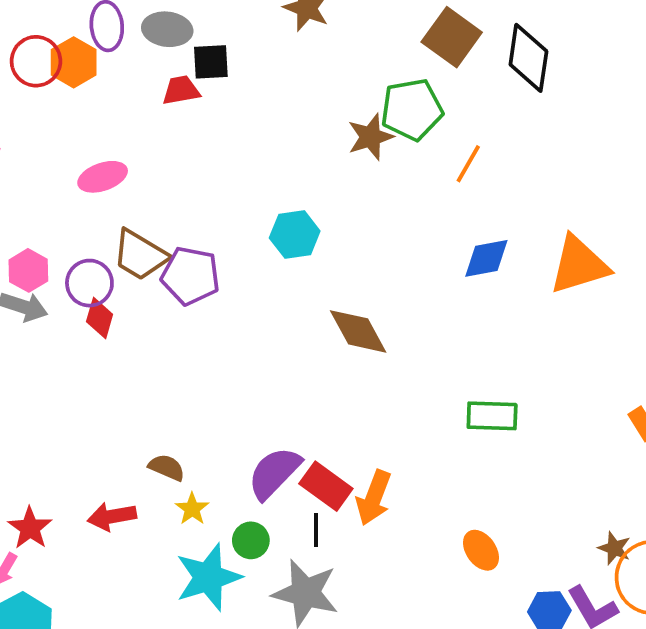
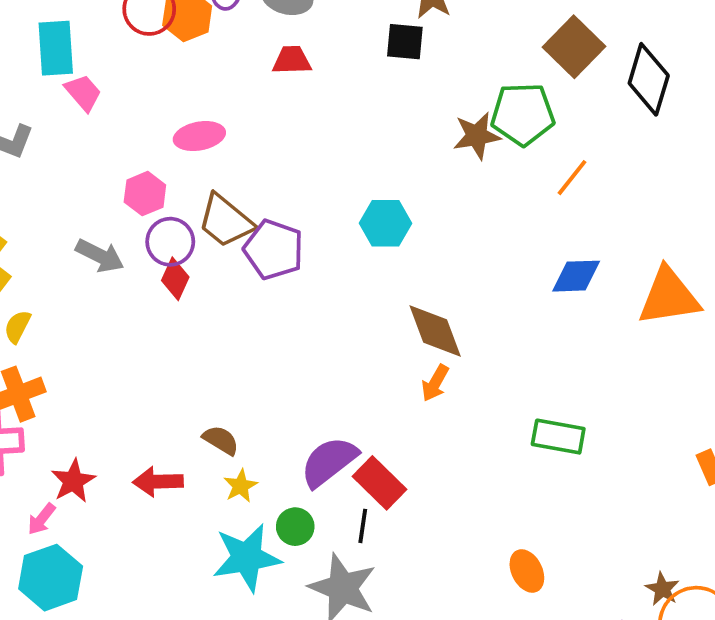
black square: (211, 62) -> (405, 42), moved
pink hexagon: (28, 270) -> (145, 194), moved
orange arrow: (374, 498) -> (435, 383), moved, size x0.7

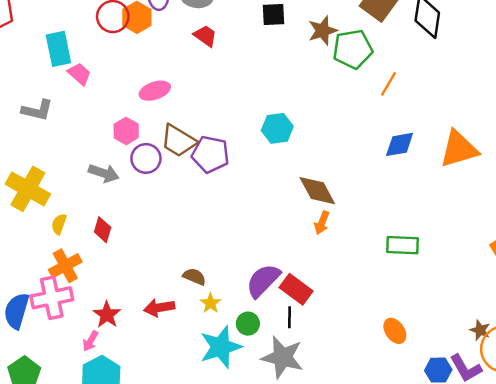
red trapezoid: (292, 60) -> (205, 36), turned 45
brown star: (477, 136) -> (323, 31), moved
red diamond: (175, 279) -> (103, 230), moved

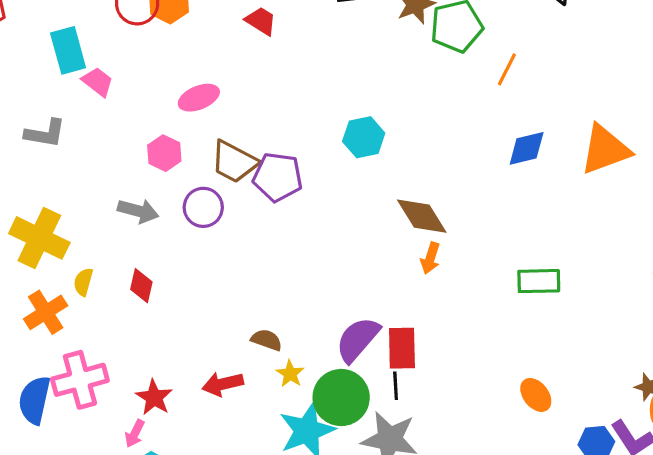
purple circle: (146, 158) -> (203, 207), moved
orange cross: (65, 266) -> (46, 312), moved
red rectangle: (296, 289) -> (402, 348), turned 56
green circle: (248, 324) -> (341, 398), size x1.8

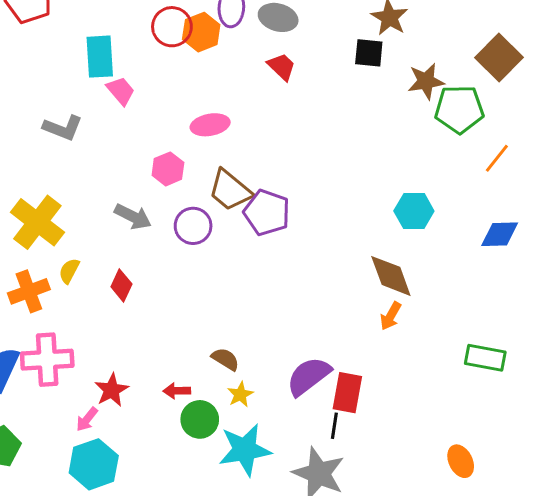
cyan hexagon: (364, 137) -> (414, 211), moved
red arrow: (223, 384) -> (177, 391), size x0.7
green circle: (341, 398) -> (200, 419), moved, size x0.7

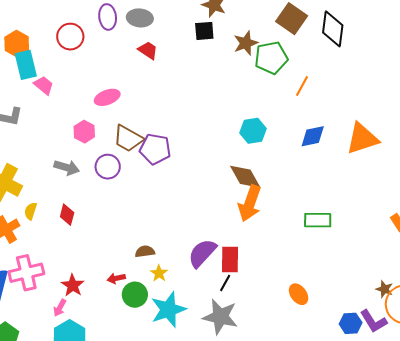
orange hexagon: (201, 32) -> (17, 44), moved
orange arrow: (391, 316) -> (250, 203), size x1.8
brown semicircle: (225, 359) -> (145, 251), turned -30
black line: (334, 426) -> (225, 283), turned 30
orange ellipse: (461, 461) -> (299, 294), moved

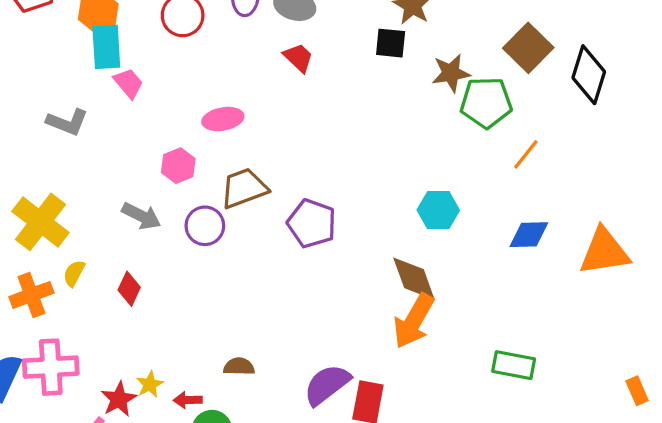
brown trapezoid: (128, 139) -> (244, 188), turned 120
purple pentagon: (155, 149) -> (312, 223), moved
yellow star: (159, 273) -> (150, 384), moved

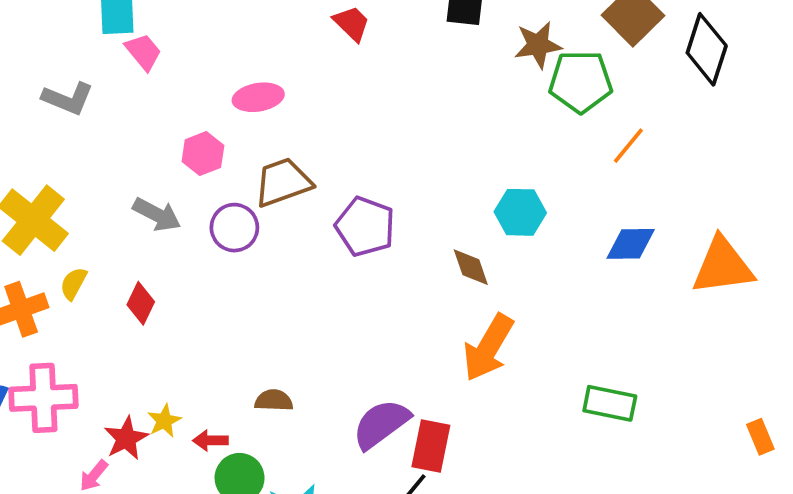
brown diamond: (414, 279) -> (471, 267), moved, size x0.7

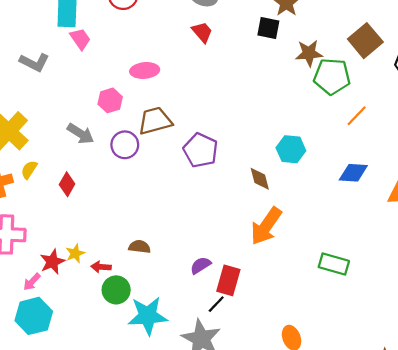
purple semicircle: (381, 424) -> (201, 265), size x0.6

